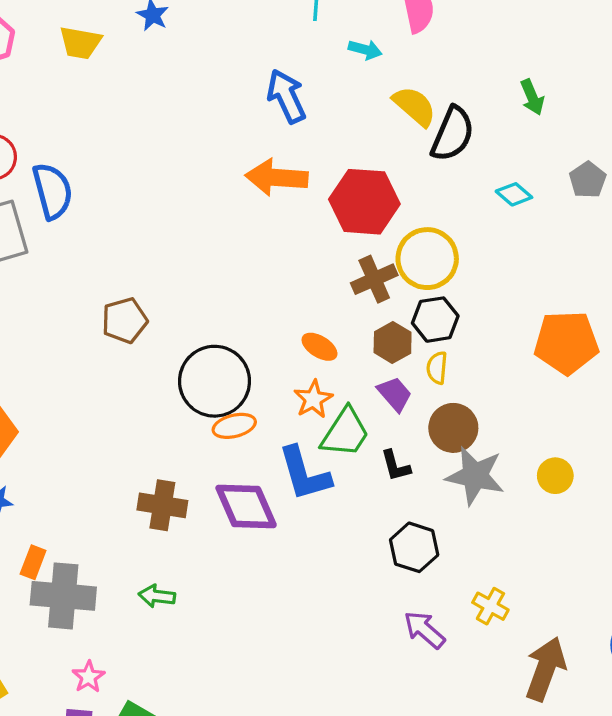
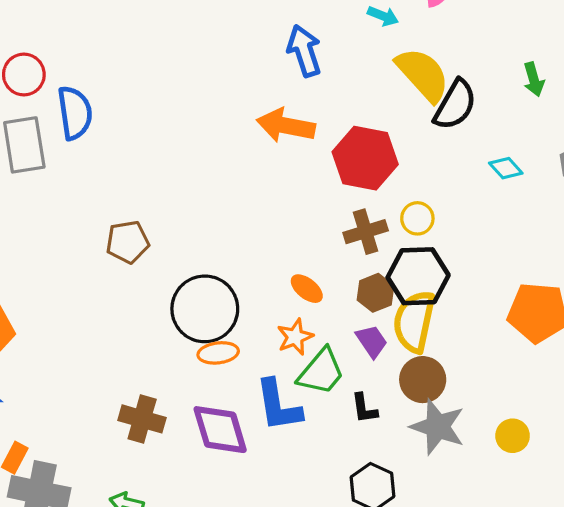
yellow semicircle: (415, 106) -> (423, 75), size x1.4
yellow circle: (427, 259) -> (417, 218), size x0.6
black hexagon: (435, 320) -> (418, 276), size x1.4
yellow semicircle: (437, 368) -> (414, 322), size x2.0

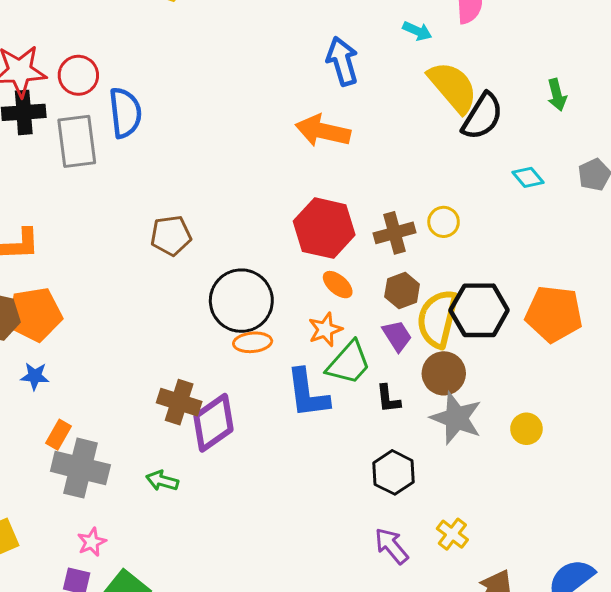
red hexagon: (365, 158) -> (324, 228), moved
black hexagon: (418, 276) -> (479, 310), moved
purple diamond: (220, 430) -> (213, 423), moved, turned 70

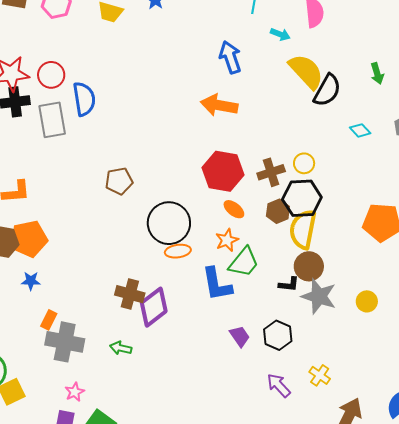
black hexagon: (479, 310) -> (302, 198), moved
purple trapezoid: (397, 336) -> (240, 336), moved
black L-shape: (388, 399) -> (289, 284), moved, turned -75

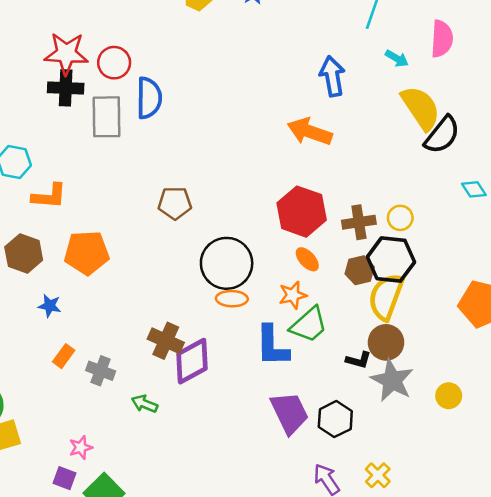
orange pentagon: (29, 239) -> (87, 253), moved
purple trapezoid: (240, 336) -> (290, 413), size x1.6
gray cross: (65, 342) -> (101, 371), moved, size x0.6

